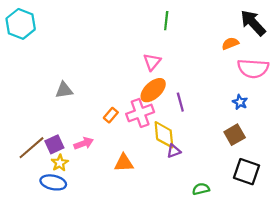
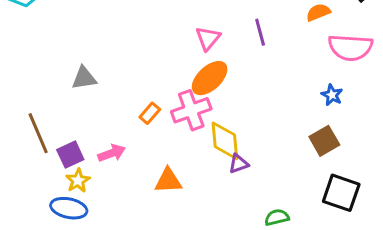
purple line: (180, 102) -> (260, 32), moved
brown line: (31, 148) -> (38, 133), moved, turned -72

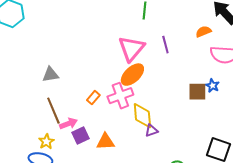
pink triangle: (208, 38) -> (131, 49), size x1.6
brown line: (38, 133) -> (53, 111), moved
brown square: (324, 141) -> (197, 92), moved, turned 30
purple square: (70, 155) -> (80, 136), moved

